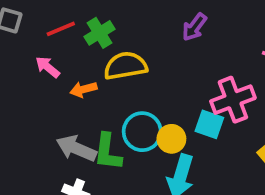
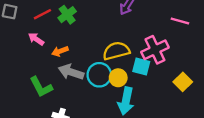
yellow semicircle: (125, 66) -> (116, 51), moved
gray arrow: (76, 148) -> (71, 72), moved
green L-shape: (108, 152) -> (41, 87), moved, turned -30

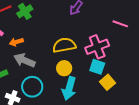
cyan square: (141, 67) -> (97, 67), moved
cyan circle: (99, 75) -> (32, 87), moved
yellow square: (183, 82) -> (108, 82), moved

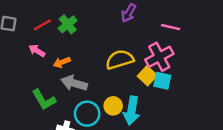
pink line: (120, 24) -> (171, 27), moved
yellow circle: (64, 68) -> (113, 106), moved
yellow square: (108, 82) -> (147, 76), moved

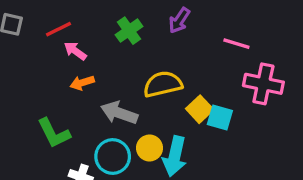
green cross: (68, 24) -> (129, 31), moved
pink arrow: (37, 51) -> (75, 51), moved
pink cross: (159, 57) -> (263, 84), moved, turned 36
gray arrow: (74, 83) -> (119, 113), moved

